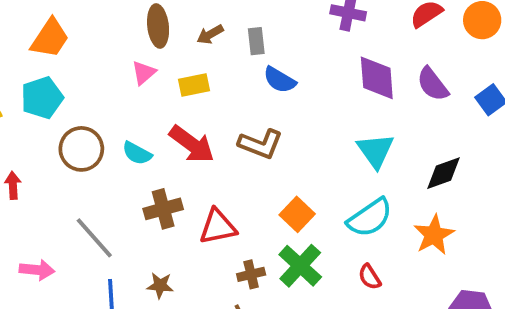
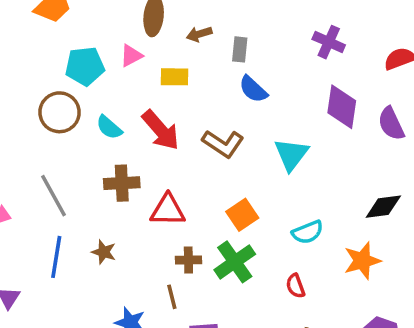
cyan pentagon: (42, 98) -> (85, 66), moved
cyan triangle: (375, 151) -> (291, 154), moved
cyan semicircle: (370, 218) -> (308, 232), size x0.7

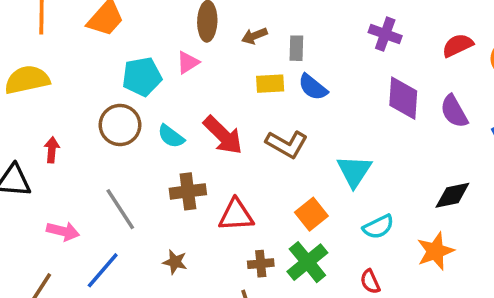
yellow rectangle: (174, 77) -> (270, 84), moved
cyan triangle: (291, 154) -> (354, 171), moved
blue line: (56, 257) -> (103, 270), moved, turned 36

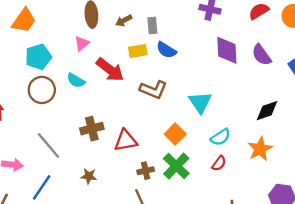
cyan pentagon: (142, 77) -> (38, 57), moved
red arrow: (223, 135) -> (110, 70), moved
cyan semicircle: (171, 136) -> (76, 80), moved
red semicircle: (370, 282) -> (219, 163), moved, turned -112

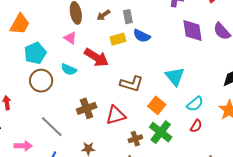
pink triangle: (82, 43) -> (70, 38), turned -40
brown L-shape: (153, 90) -> (131, 84), moved

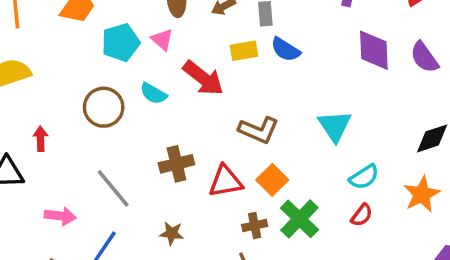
cyan pentagon: (35, 53) -> (121, 43), moved
orange square: (157, 105) -> (272, 180), moved

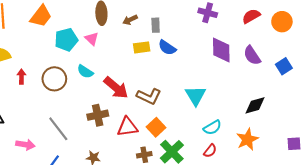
red arrow: (203, 78) -> (116, 88), moved
red arrow: (40, 139) -> (21, 77), moved

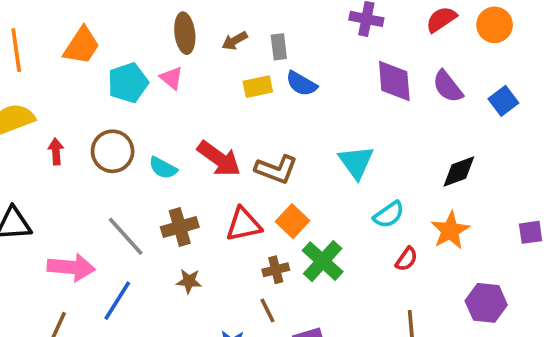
cyan semicircle: (85, 72) -> (163, 168), moved
brown cross: (98, 115) -> (180, 227), moved
pink arrow: (25, 145) -> (71, 267), size x1.4
red semicircle: (210, 151) -> (406, 259), moved

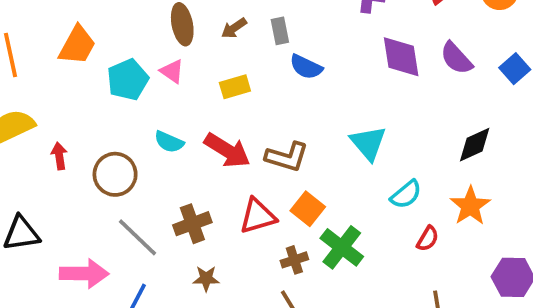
yellow rectangle: (258, 87) -> (235, 87), moved
brown circle: (113, 151) -> (115, 174), moved
cyan semicircle: (163, 168) -> (169, 142), moved

